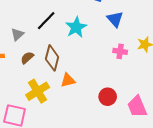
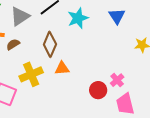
gray triangle: (17, 34) -> (20, 16), size x1.5
pink cross: (120, 51) -> (117, 80), moved, turned 32
brown semicircle: (27, 58) -> (13, 44), moved

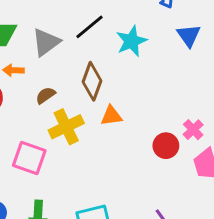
brown semicircle: (13, 44) -> (46, 95), moved

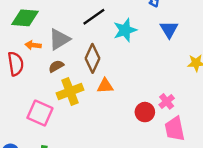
gray triangle: (46, 42) -> (59, 39), moved

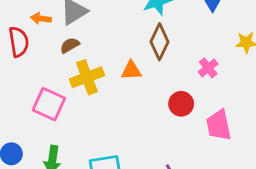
brown diamond: (92, 58) -> (159, 42), moved
pink cross: (167, 101) -> (208, 68), moved

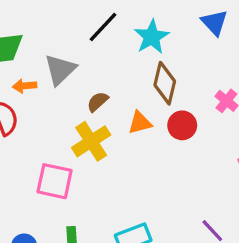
brown semicircle: (70, 45) -> (98, 102), moved
red circle: (181, 104) -> (182, 125), moved

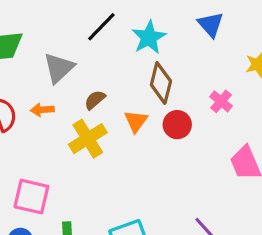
orange arrow: (25, 86) -> (42, 110), moved
orange triangle: (140, 123) -> (136, 121), turned -40
pink square: (55, 181) -> (31, 197), moved

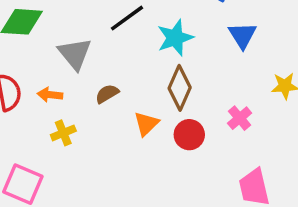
gray triangle: (59, 68) -> (75, 54), turned -36
yellow cross: (88, 139) -> (63, 133), moved, size x0.6

